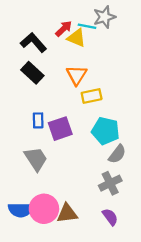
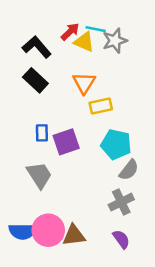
gray star: (104, 17) -> (115, 41), moved

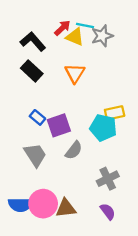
yellow rectangle: (101, 106) -> (115, 113), moved
blue rectangle: (42, 133) -> (37, 117), turned -49
gray semicircle: (129, 170) -> (74, 150), moved

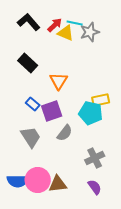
black L-shape: (33, 41) -> (29, 22), moved
orange triangle: (75, 73) -> (59, 81), moved

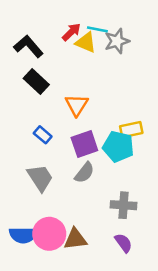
black L-shape: (29, 22) -> (28, 46), moved
purple square: (52, 111) -> (84, 144), moved
gray cross: (95, 158) -> (123, 205), turned 30

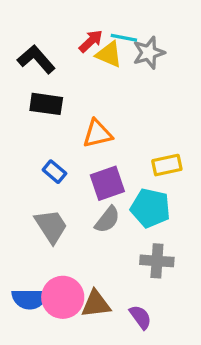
black rectangle: (36, 81) -> (46, 104), turned -35
orange triangle: (77, 105) -> (97, 134), turned 45
cyan pentagon: (118, 147) -> (150, 208), moved
purple semicircle: (123, 243) -> (140, 317), moved

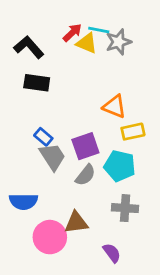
orange triangle: (97, 134) -> (114, 107), moved, turned 35
gray trapezoid: (51, 226) -> (53, 157), moved
blue semicircle: (30, 299) -> (23, 201), moved
brown triangle: (96, 304) -> (76, 223), moved

